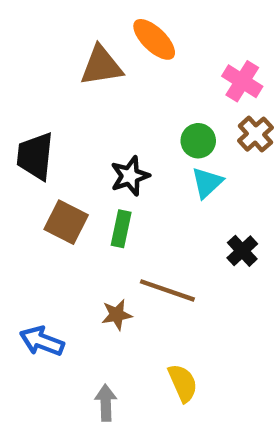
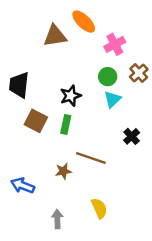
pink cross: (242, 81) -> (115, 44), moved, turned 30

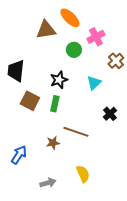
green circle: (108, 77) -> (74, 50), moved
blue arrow: (23, 186) -> (19, 155), turned 102
gray arrow: (57, 219) -> (48, 183), turned 77

